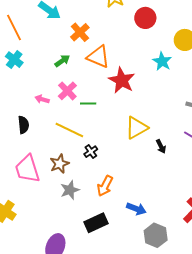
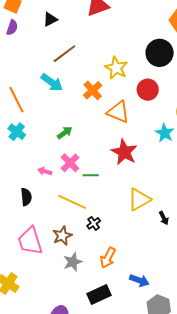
orange cross: (80, 32) -> (93, 90), moved
orange triangle: (98, 57) -> (118, 112), moved

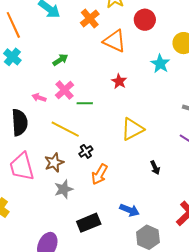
red star: (124, 152) -> (119, 81), size x0.6
black semicircle: (26, 197) -> (19, 122), size x1.5
black arrow: (164, 218) -> (155, 168), moved
orange arrow: (108, 258) -> (100, 174), moved

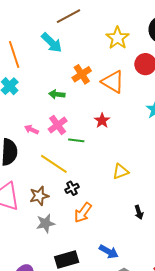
orange cross: (90, 18) -> (82, 74), moved
green arrow: (60, 60) -> (57, 94), turned -147
red star: (119, 81) -> (102, 121), moved
yellow triangle: (132, 129) -> (121, 171), size x0.7

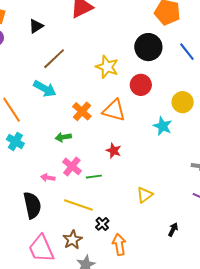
black arrow: (139, 212) -> (173, 230), turned -120
orange arrow: (83, 213) -> (119, 244), turned 150

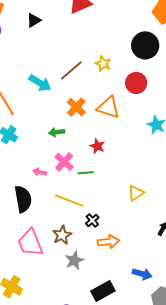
brown line: (54, 59) -> (71, 70), moved
yellow star: (107, 67) -> (103, 64), size x0.7
red star: (114, 151) -> (97, 146), moved
orange arrow: (119, 244) -> (108, 242), turned 90

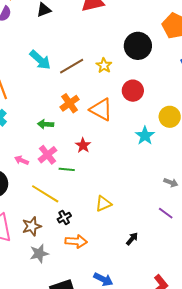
black circle: (145, 45) -> (138, 46), moved
cyan arrow: (40, 83) -> (40, 60), moved
yellow triangle: (136, 193) -> (103, 204), moved

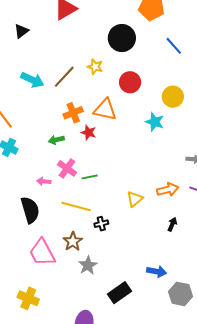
orange cross: (70, 103) -> (73, 113), turned 30
red star: (83, 145) -> (89, 133), moved
black cross: (64, 218) -> (101, 224), turned 32
orange arrow: (76, 241) -> (168, 190), moved

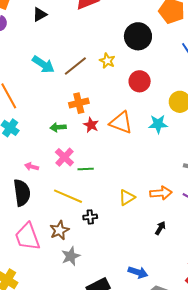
orange triangle: (105, 110) -> (121, 123), moved
cyan star: (155, 122) -> (158, 124), turned -30
pink arrow: (44, 181) -> (32, 167), moved

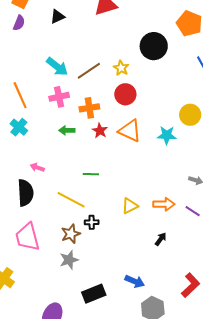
red circle: (140, 81) -> (125, 94), moved
pink cross: (64, 157) -> (59, 97), moved, turned 30
brown star: (59, 230) -> (71, 234), moved

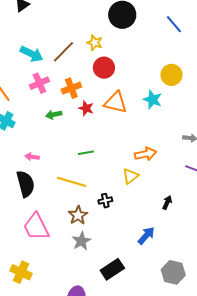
cyan star: (167, 135) -> (153, 100), turned 30
orange arrow: (164, 204) -> (146, 154), moved
black cross: (92, 222) -> (105, 201), moved
blue arrow: (135, 281) -> (146, 236), moved, turned -60

